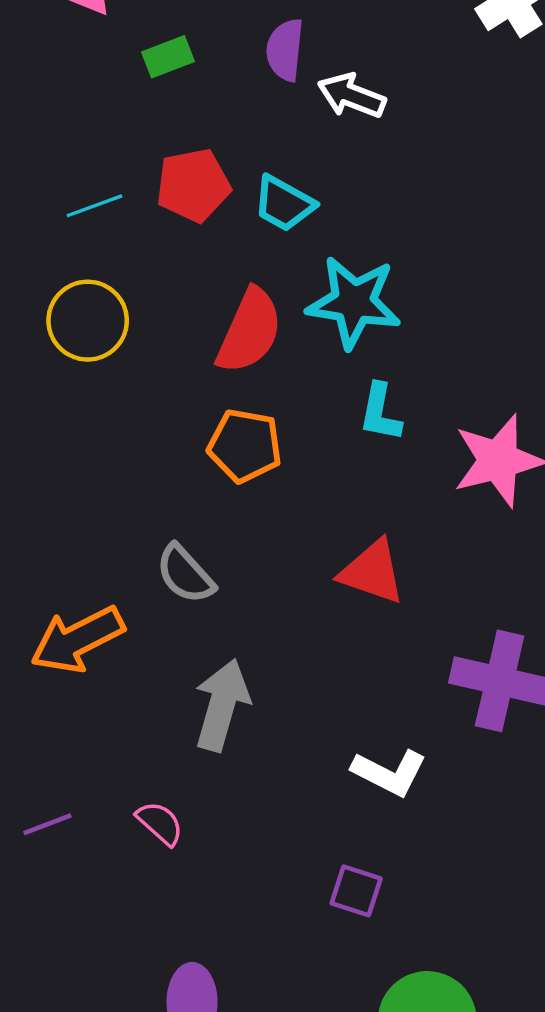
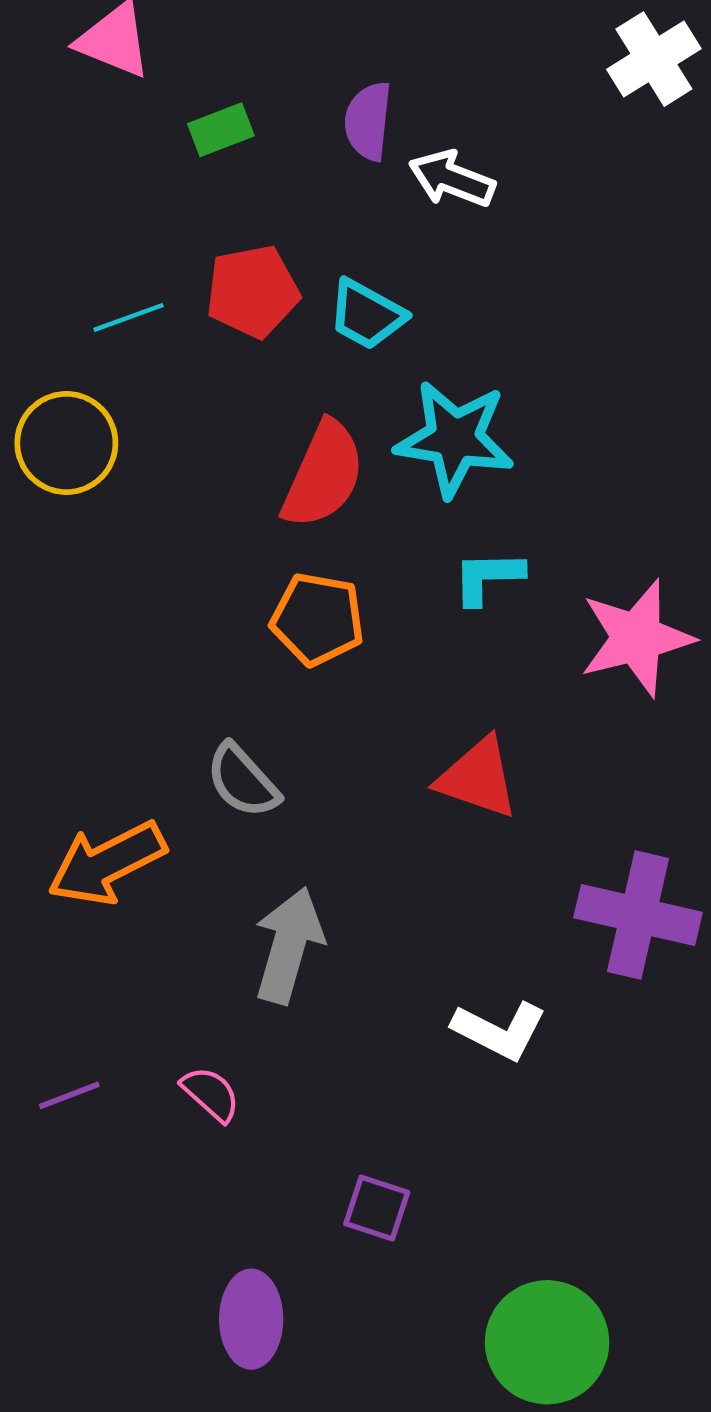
yellow circle: (88, 321) -> (66, 443), moved
cyan L-shape: (380, 412) -> (488, 577), turned 78
purple square: (356, 891) -> (377, 1208), moved

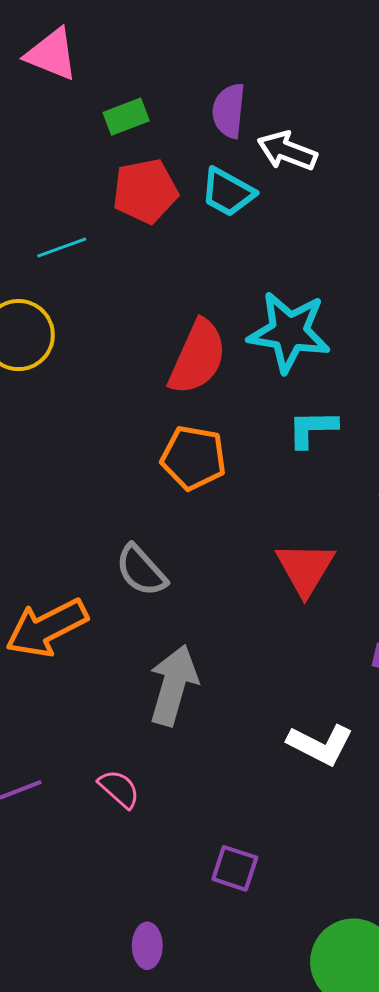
red pentagon: (253, 291) -> (145, 191), moved
cyan trapezoid: (367, 315) -> (228, 192), moved
red triangle: (478, 778) -> (305, 568), turned 42
purple ellipse: (251, 1319) -> (147, 946), size x0.7

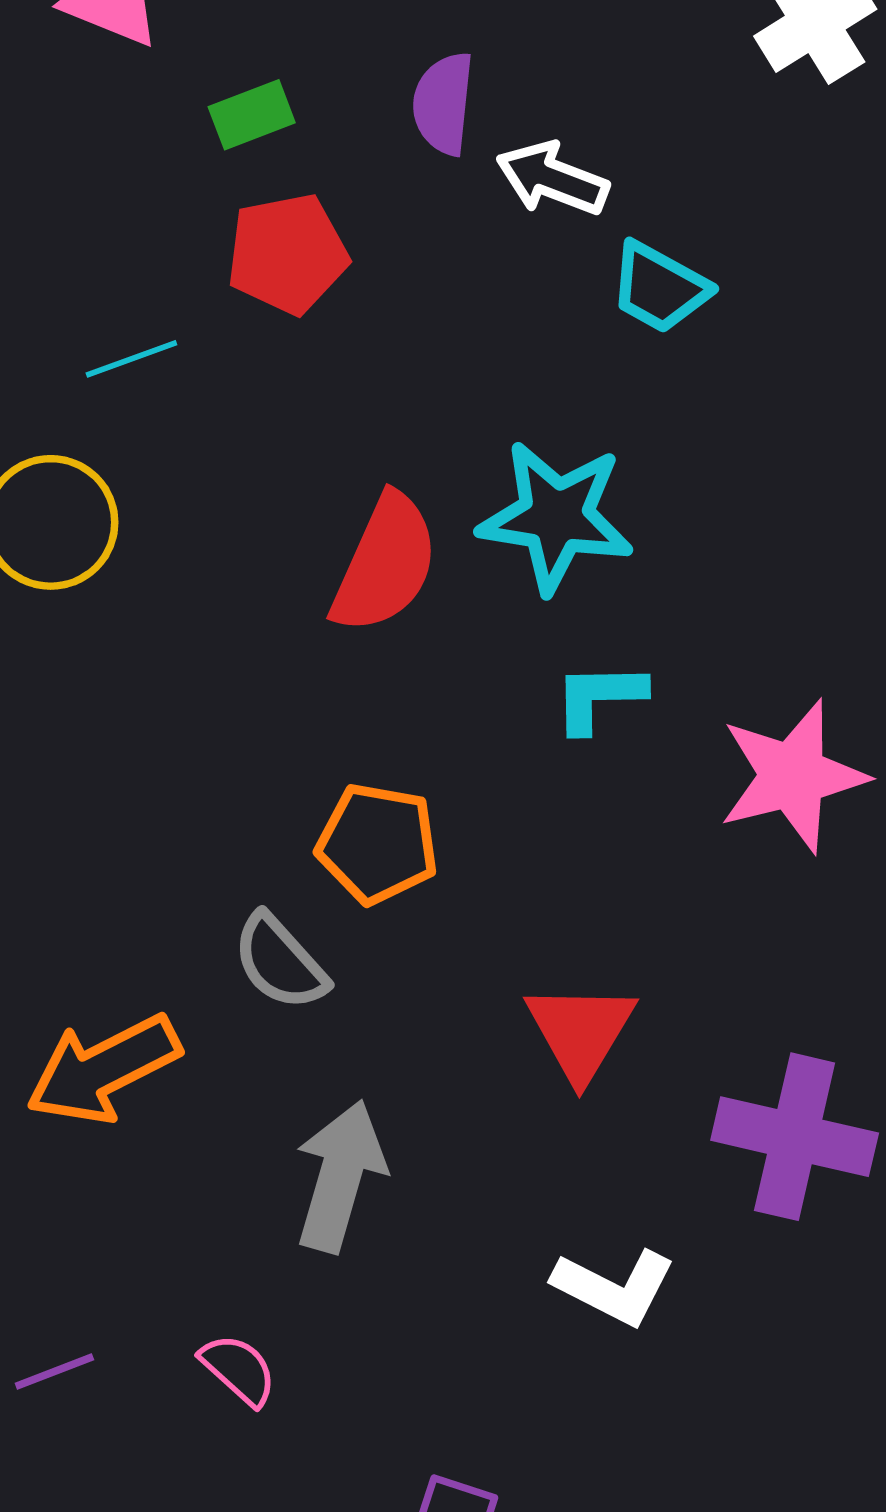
cyan trapezoid: (228, 192) -> (659, 288), moved
orange pentagon: (194, 458) -> (378, 844), moved
red triangle: (305, 568) -> (580, 1031), moved

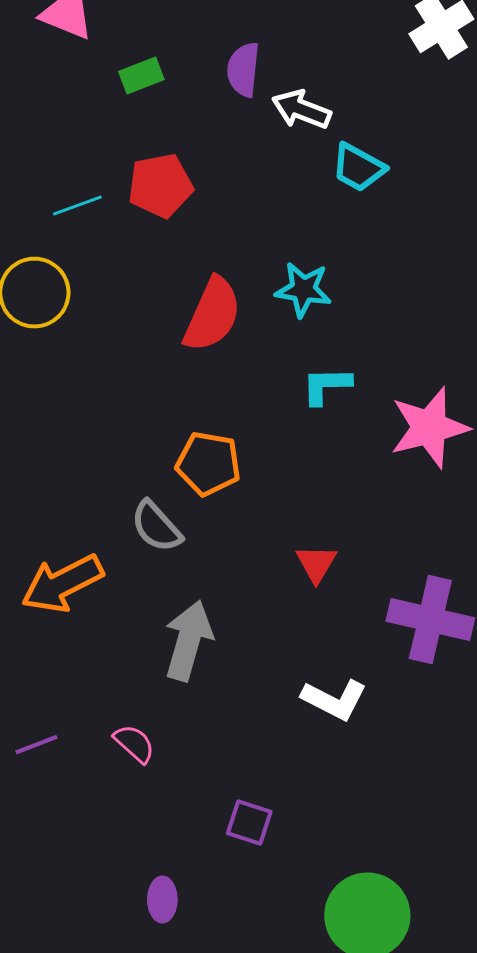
red pentagon: (287, 254) -> (160, 186), moved
cyan star: (556, 517) -> (303, 290), size x0.7
red triangle: (580, 1031) -> (316, 564), size x0.7

